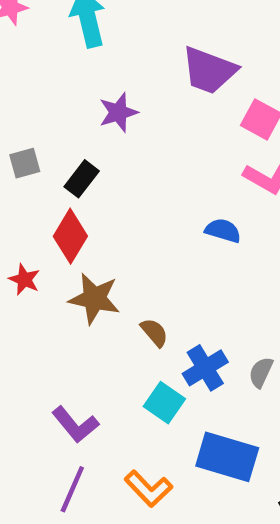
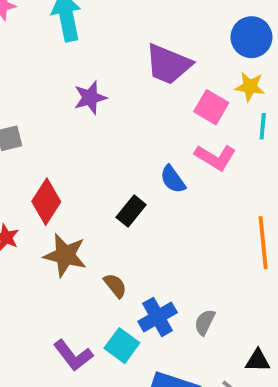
black rectangle: (82, 179) -> (131, 211), moved
blue semicircle: (223, 231) -> (173, 179), moved, turned -144
purple L-shape: (75, 425) -> (73, 355), moved

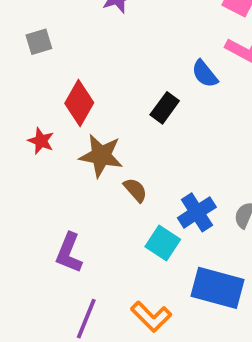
brown semicircle: (115, 286) -> (135, 190), moved
purple L-shape: (73, 355) -> (69, 253), moved, turned 63

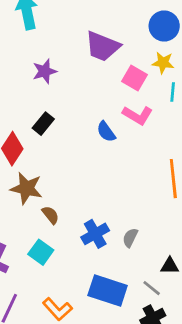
black rectangle: (165, 108) -> (43, 124), moved
cyan square: (163, 243) -> (41, 252), moved

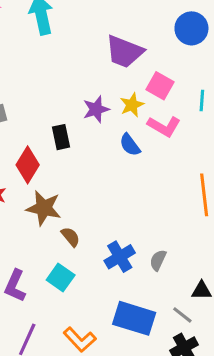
yellow star: (163, 63) -> (132, 105), moved, turned -30
purple star: (45, 71) -> (96, 109), moved
black rectangle: (43, 124) -> (61, 137), turned -50

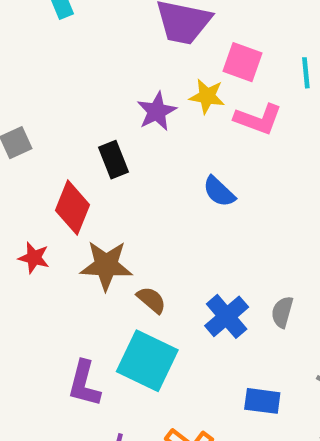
yellow star: (132, 105) -> (207, 96), turned -30
blue semicircle: (130, 145) -> (219, 192), moved
cyan square: (61, 278) -> (147, 361), size x1.5
blue rectangle: (134, 318) -> (262, 401), size x0.6

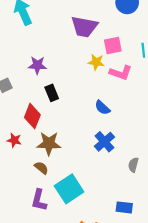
pink square: (242, 62) -> (113, 45), turned -30
purple star: (157, 111) -> (37, 65), moved, turned 30
brown semicircle: (151, 300) -> (41, 168), moved
blue cross: (227, 316) -> (104, 142), moved
cyan square: (147, 361) -> (69, 189), turned 32

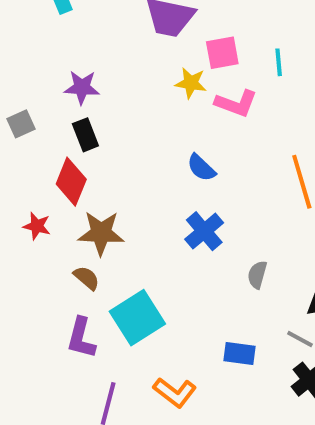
black rectangle: (52, 93) -> (85, 135), moved

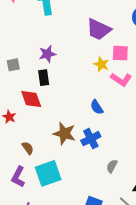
purple star: (82, 87) -> (47, 54), turned -30
red diamond: (71, 182) -> (31, 99), turned -55
brown star: (101, 233) -> (64, 133), moved

